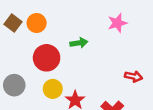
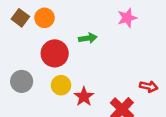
red arrow: (134, 76) -> (149, 86), moved

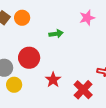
red circle: (55, 53) -> (29, 58), moved
yellow circle: (61, 85) -> (14, 85), moved

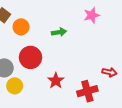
orange circle: (22, 18) -> (21, 27), moved
red cross: (83, 90) -> (87, 91), turned 30

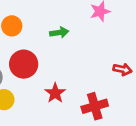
red arrow: (110, 72) -> (122, 69), moved

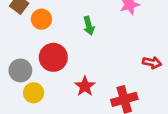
green arrow: (59, 32) -> (89, 26), turned 84

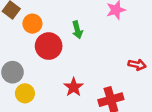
red circle: (53, 57) -> (49, 46), moved

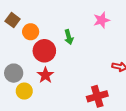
red star: (74, 87) -> (45, 75), moved

